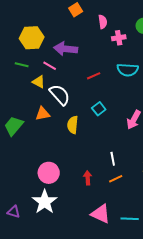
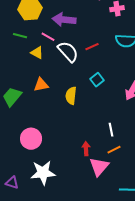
white semicircle: (60, 95) -> (68, 52), moved
pink circle: (49, 173) -> (31, 139), moved
white star: (45, 202) -> (43, 173), turned 30
pink triangle: (101, 214) -> (99, 167), moved, turned 45

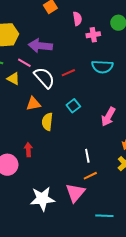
orange triangle: (41, 85) -> (33, 104), moved
red arrow: (86, 149) -> (28, 150), moved
white star: (43, 173) -> (42, 199), moved

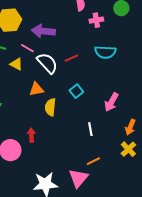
white line: (87, 156) -> (90, 129), moved

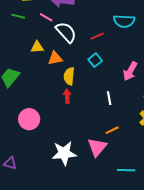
red line: (71, 58) -> (97, 36), moved
yellow triangle: (16, 64) -> (37, 47), moved, turned -32
red arrow: (31, 135) -> (67, 96), moved

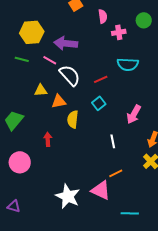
red arrow: (67, 96) -> (48, 139), moved
pink circle: (29, 119) -> (20, 162), moved
pink triangle: (97, 147) -> (101, 190), turned -45
white star: (64, 153) -> (68, 196), turned 30

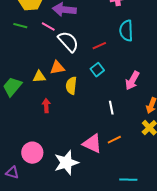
cyan semicircle: (128, 64) -> (126, 31), turned 85
yellow triangle: (41, 90) -> (39, 77), moved
pink circle: (20, 162) -> (32, 153), moved
pink triangle: (101, 190) -> (92, 144), moved
white star: (68, 196) -> (66, 163), turned 30

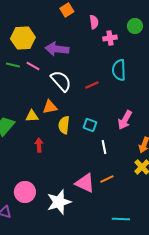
pink line: (48, 27) -> (33, 66), moved
cyan square: (97, 70) -> (90, 125), moved, turned -32

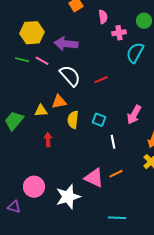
cyan semicircle: (119, 70) -> (135, 53), moved, turned 30
cyan line: (121, 219) -> (117, 218), moved

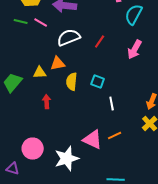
white semicircle: (70, 76) -> (69, 38), turned -70
red line: (101, 80) -> (100, 42), turned -32
pink arrow: (134, 115) -> (135, 50), moved

